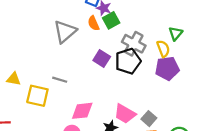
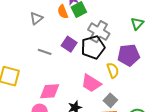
gray triangle: (65, 32) -> (36, 18), size x0.6
yellow semicircle: (163, 49) -> (113, 70), moved
gray line: (60, 80) -> (45, 52), moved
pink trapezoid: (125, 114) -> (91, 83), moved

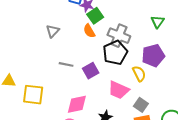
orange semicircle: (63, 12) -> (89, 31), moved
purple square: (69, 44) -> (91, 71), moved, turned 35

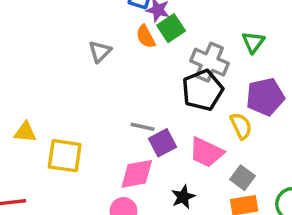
green triangle: (157, 22) -> (253, 42), moved
orange semicircle: (89, 31) -> (146, 37), moved
gray line: (66, 64) -> (143, 127), moved
purple square: (91, 71) -> (163, 143), moved

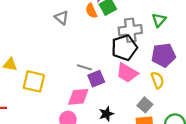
gray triangle: (100, 52) -> (62, 18), turned -40
gray cross: (209, 62) -> (130, 30), turned -35
yellow semicircle: (241, 126) -> (157, 80), moved
pink trapezoid: (206, 152) -> (127, 73), moved

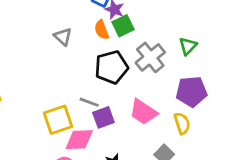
gray cross: (130, 30) -> (150, 57), turned -35
black pentagon: (124, 48) -> (111, 67), moved
yellow square: (34, 81) -> (58, 120), moved, turned -35

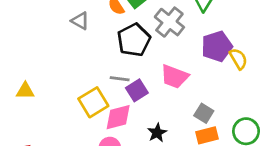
yellow semicircle: (182, 123) -> (238, 59), moved

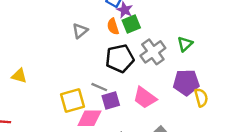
gray triangle: (80, 21) -> (80, 31), turned 35

